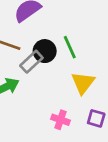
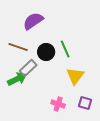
gray rectangle: (31, 62) -> (28, 68), moved

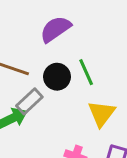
purple semicircle: (33, 21) -> (55, 29), moved

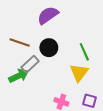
green line: (86, 72) -> (84, 52), moved

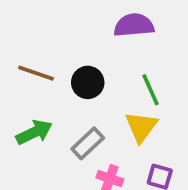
purple semicircle: (48, 15) -> (134, 25), moved, turned 30
gray rectangle: (30, 64) -> (88, 143), moved

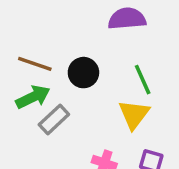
green arrow: (34, 132) -> (33, 97), moved
gray rectangle: (88, 143) -> (54, 120), moved

